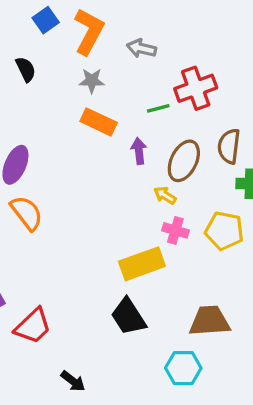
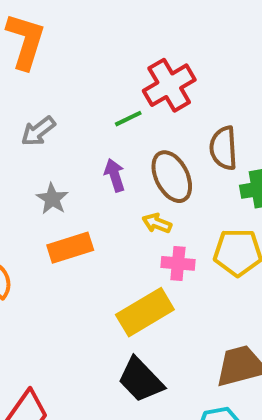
gray arrow: (141, 48) -> (38, 131), moved, turned -40
gray star: (92, 81) -> (52, 199), moved, turned -30
orange rectangle: (99, 122) -> (70, 248), moved, turned -32
brown ellipse: (184, 161) -> (172, 177), turned -42

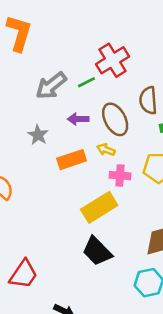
gray arrow: (38, 131) -> (51, 86), moved, size x1.4
purple arrow: (115, 175) -> (78, 119), turned -72
orange rectangle: (70, 248) -> (72, 160), moved

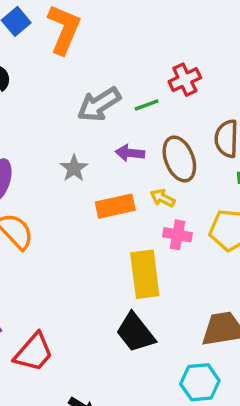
red cross: (113, 60) -> (185, 80), size x0.7
yellow rectangle: (99, 207) -> (145, 274), turned -72

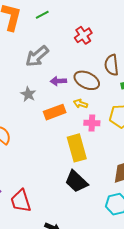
green line: (147, 105) -> (42, 15), moved
brown ellipse: (179, 159) -> (87, 80), turned -35
red trapezoid: (34, 352) -> (21, 201), turned 130

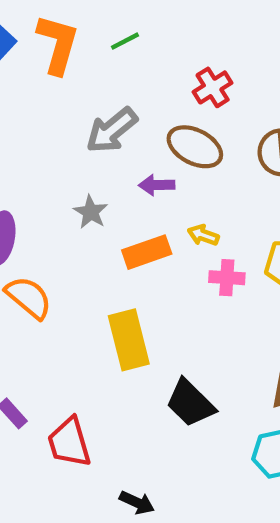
brown ellipse: (87, 80) -> (195, 147), moved
yellow rectangle: (77, 148) -> (129, 340), moved

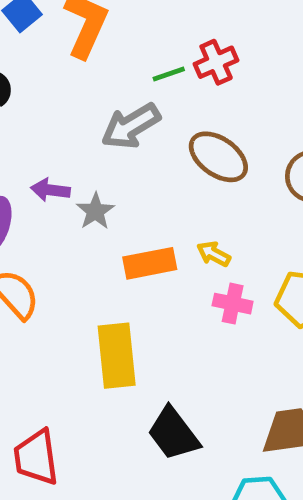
green line: (125, 41) -> (169, 74), moved
red cross: (213, 87) -> (216, 62), moved
purple arrow: (157, 185) -> (50, 190), moved

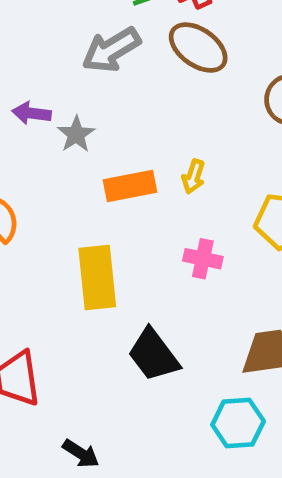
brown ellipse: (218, 157) -> (198, 48), moved
yellow arrow: (214, 254) -> (193, 177), turned -100
pink cross: (233, 304) -> (203, 259), moved

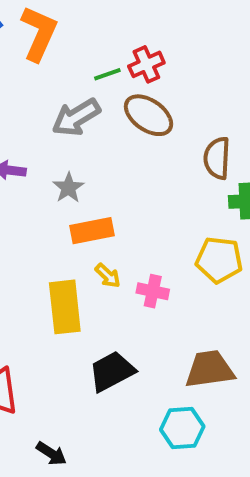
gray star: (76, 134) -> (68, 188), moved
yellow arrow: (193, 177) -> (108, 276), moved, turned -64
black trapezoid: (154, 355) -> (112, 371), turned 99

